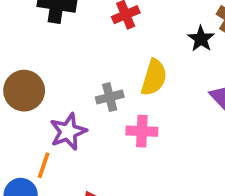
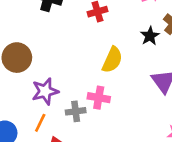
gray cross: (110, 97) -> (76, 111), moved
orange line: (44, 165) -> (40, 123), moved

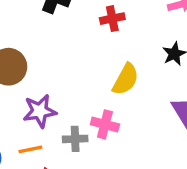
orange line: (40, 123) -> (30, 149), turned 48

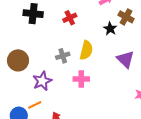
gray cross: (75, 139) -> (63, 56), moved
orange line: (30, 149) -> (35, 105), moved

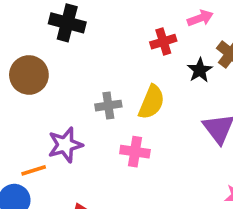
red cross: (70, 18) -> (163, 42), moved
brown circle: (18, 60) -> (29, 75), moved
orange line: (35, 105) -> (34, 170), moved

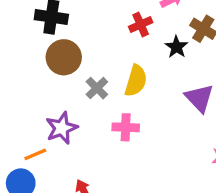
brown circle: (29, 75) -> (64, 57), moved
gray cross: (108, 106) -> (97, 88), turned -30

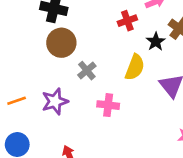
yellow semicircle: (136, 81) -> (135, 67), moved
orange line: (35, 154) -> (17, 101), moved

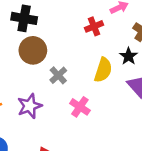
black star: (156, 42) -> (129, 56), moved
pink cross: (108, 105) -> (80, 107), turned 30

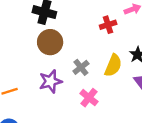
gray cross: (58, 75) -> (81, 67), moved
purple star: (30, 106) -> (51, 81), moved

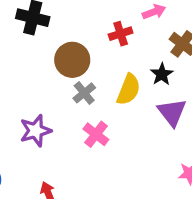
brown circle: (50, 42) -> (72, 60), moved
purple star: (51, 81) -> (36, 131), moved

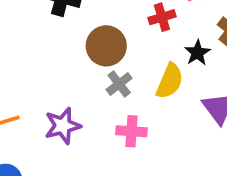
black star: (162, 74) -> (197, 53), moved
pink cross: (96, 134) -> (131, 131), turned -35

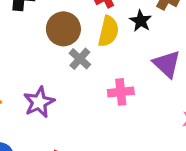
yellow semicircle: (170, 81) -> (108, 31), moved
pink cross: (131, 131) -> (121, 92), moved

